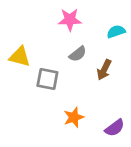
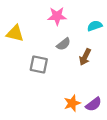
yellow triangle: (20, 57) -> (15, 33), moved
orange star: (74, 117) -> (72, 103), moved

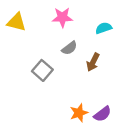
yellow triangle: (15, 33) -> (16, 22), moved
gray square: (39, 64) -> (42, 70), turned 30

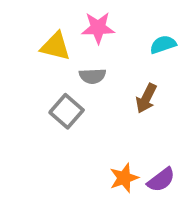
yellow triangle: (16, 22) -> (55, 46), moved
gray semicircle: (69, 48) -> (93, 76), moved, turned 35

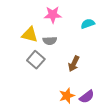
yellow triangle: (55, 46) -> (30, 35), moved
brown arrow: (146, 98) -> (74, 64), moved

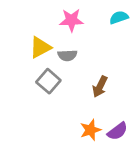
cyan semicircle: (88, 24) -> (119, 17), moved
yellow triangle: (30, 35) -> (40, 47), turned -42

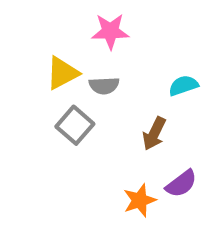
cyan semicircle: (119, 17) -> (183, 86), moved
purple semicircle: (118, 131) -> (181, 184), moved

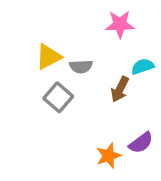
pink star: (110, 31) -> (120, 24), moved
brown arrow: (154, 134) -> (120, 89), moved

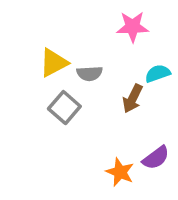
orange star: (109, 156) -> (120, 172), turned -30

